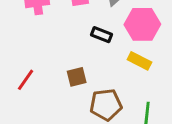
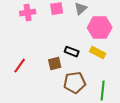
black rectangle: (101, 35) -> (72, 52), moved

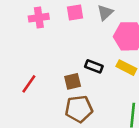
brown pentagon: (75, 83) -> (79, 109), moved

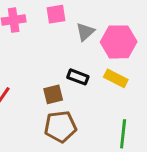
gray triangle: (105, 13) -> (85, 32), moved

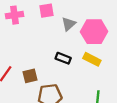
brown square: (53, 94) -> (30, 76), moved

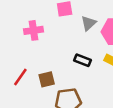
pink cross: (14, 15) -> (34, 30), moved

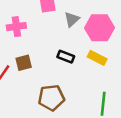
brown square: (47, 79) -> (24, 63), moved

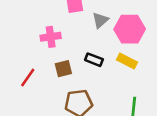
pink cross: (16, 27) -> (51, 37), moved
brown square: (24, 63) -> (63, 69), moved

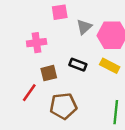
red line: (28, 78) -> (29, 93), moved

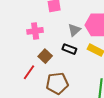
gray triangle: (84, 27) -> (74, 30), moved
brown square: (49, 73) -> (45, 56), turned -32

